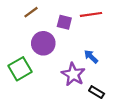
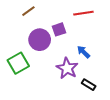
purple square: (64, 22) -> (59, 29), moved, turned -32

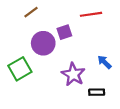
blue arrow: (83, 52) -> (104, 62), moved
black rectangle: (89, 85) -> (97, 92), turned -32

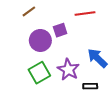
blue arrow: (104, 62) -> (97, 58), size x1.5
green square: (20, 69) -> (39, 73), moved

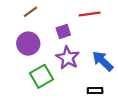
purple circle: (40, 40) -> (28, 44), moved
purple star: (68, 70) -> (68, 58), moved

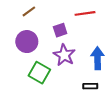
blue arrow: (103, 61) -> (97, 58), turned 45
green square: (41, 76) -> (39, 73), turned -30

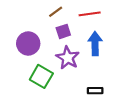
brown line: (29, 11) -> (56, 12), moved
blue arrow: (97, 58) -> (95, 43), moved

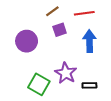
purple star: (68, 58) -> (66, 73), moved
green square: (41, 76) -> (39, 84), moved

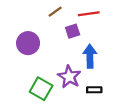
purple square: (60, 30) -> (73, 31), moved
blue arrow: (89, 41) -> (90, 56), moved

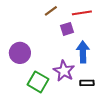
purple circle: (28, 43) -> (20, 53), moved

